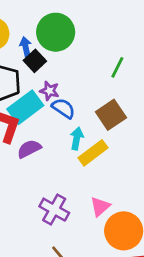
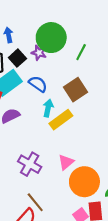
green circle: (56, 32) -> (51, 38), moved
black square: (35, 61) -> (17, 58), moved
purple star: (49, 91) -> (39, 53), moved

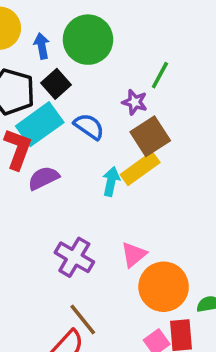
green circle: (51, 38) -> (88, 40), moved
purple star: (39, 53) -> (135, 102), moved
cyan arrow: (48, 108) -> (111, 182), moved
yellow rectangle: (61, 120) -> (140, 168), moved

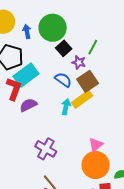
black square: (56, 84) -> (64, 48), moved
blue semicircle: (89, 127) -> (63, 80), moved
pink triangle: (134, 255) -> (96, 145), moved

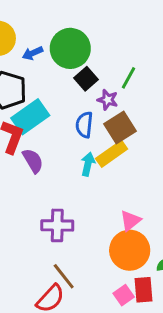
blue arrow: (27, 31) -> (33, 53), turned -104
blue semicircle: (63, 80) -> (84, 125), turned -120
purple semicircle: (28, 105) -> (33, 161), turned 84
purple cross: (46, 149) -> (57, 225), turned -30

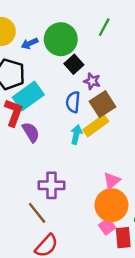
green line: (129, 78) -> (104, 27), moved
brown line: (64, 276) -> (37, 213), moved
pink square: (124, 295) -> (107, 226), moved

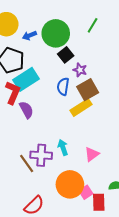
cyan arrow: (76, 134) -> (63, 147), moved, turned -35
orange circle: (111, 205) -> (70, 184), moved
brown line: (37, 213) -> (27, 164), moved

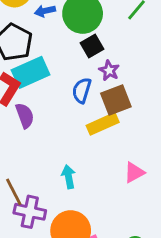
pink triangle: (92, 154) -> (134, 172), moved
purple cross: (41, 155) -> (30, 212), moved

